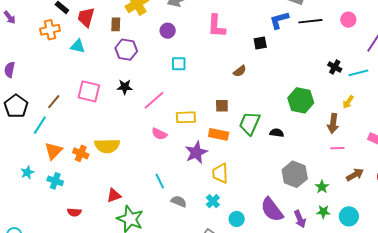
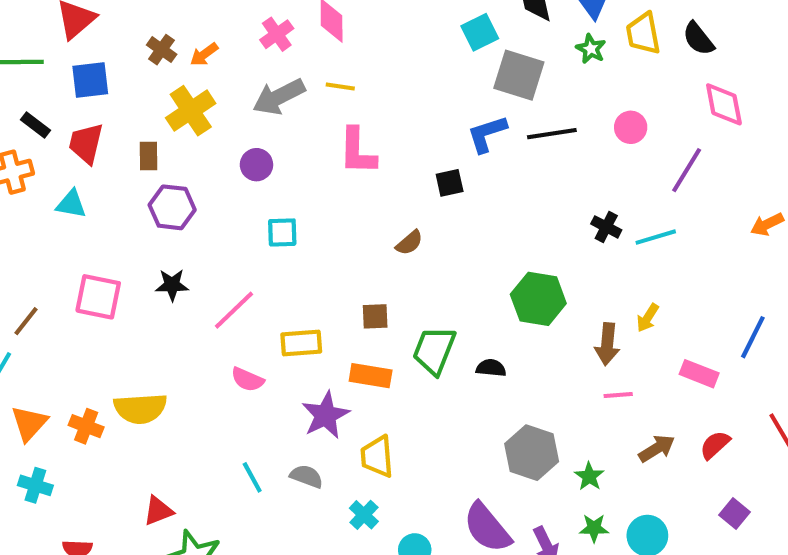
yellow arrow: (348, 102) -> (648, 318), moved
gray semicircle: (179, 201) -> (306, 476), moved

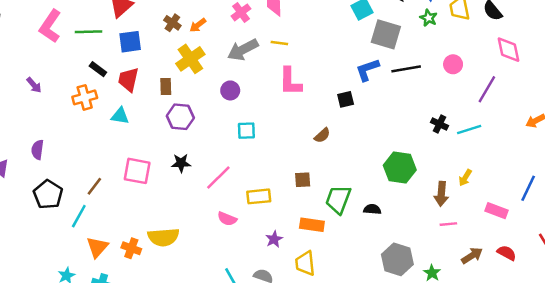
orange rectangle: (371, 376) -> (312, 225), moved
purple star: (326, 415) -> (274, 239), size x0.6
red semicircle: (715, 445) -> (507, 253), turned 72

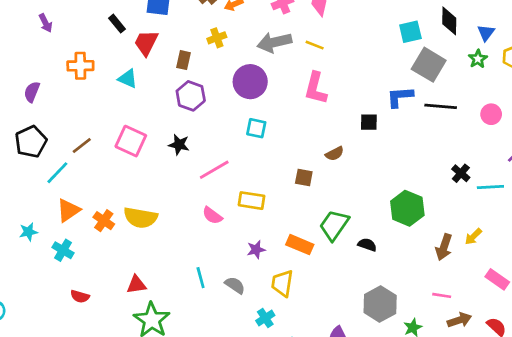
yellow cross: (190, 59) -> (217, 38), size x0.6
purple circle: (230, 90) -> (250, 82), size x1.6
orange cross: (85, 97) -> (80, 66), moved
brown square: (303, 180) -> (304, 178), moved
pink line: (448, 224) -> (442, 295), moved

